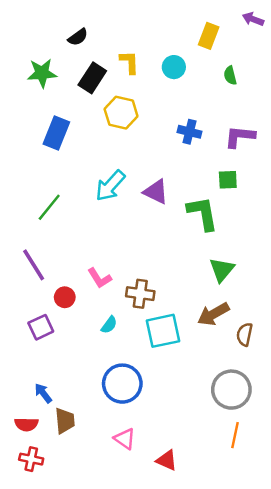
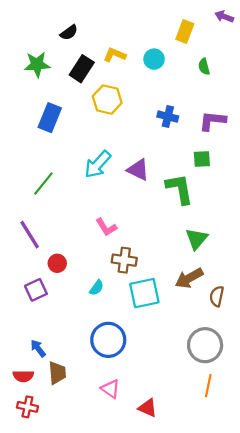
yellow L-shape: (129, 62) -> (115, 55), turned -65
pink L-shape: (100, 278) -> (106, 227), moved

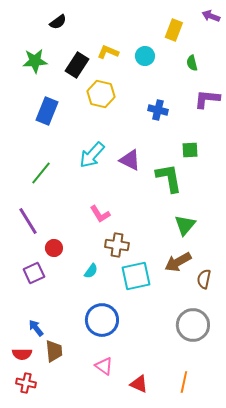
black semicircle: (69, 33) -> (58, 22), moved
purple L-shape: (213, 121) -> (207, 99), moved
orange line: (208, 386) -> (184, 382), moved

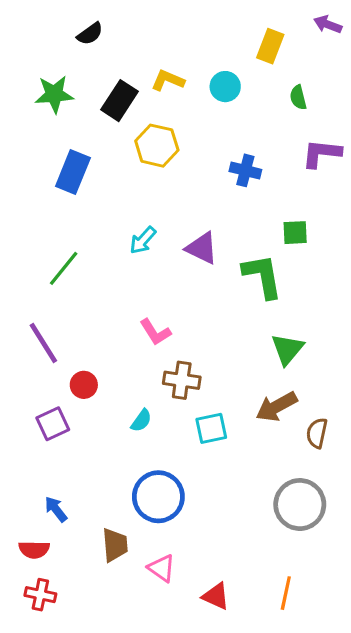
cyan arrow: (92, 155) -> (143, 240), size x0.7
cyan square: (136, 276) -> (211, 428), size x0.7
brown trapezoid: (54, 351) -> (115, 545), moved

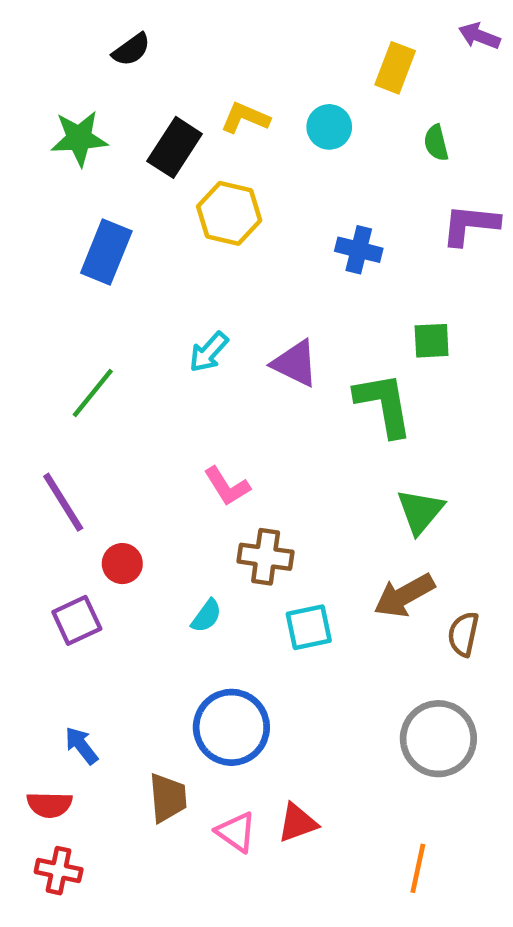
red triangle: (216, 596) -> (297, 823), moved, turned -44

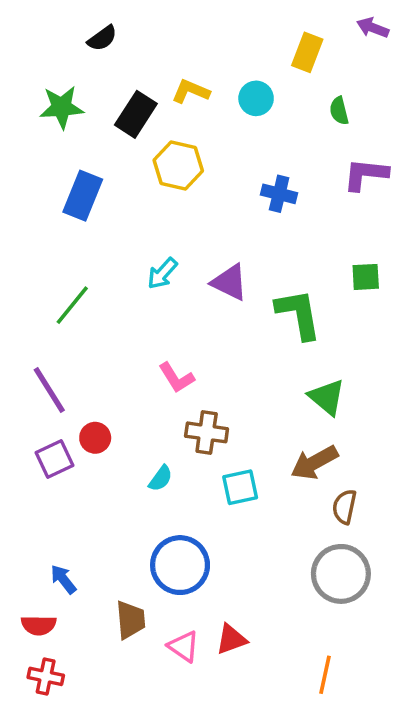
green square: (432, 341) -> (366, 277), moved
green triangle: (420, 511) -> (327, 397), turned -30
purple square: (77, 620) -> (55, 459), moved
brown semicircle: (463, 634) -> (344, 507), moved

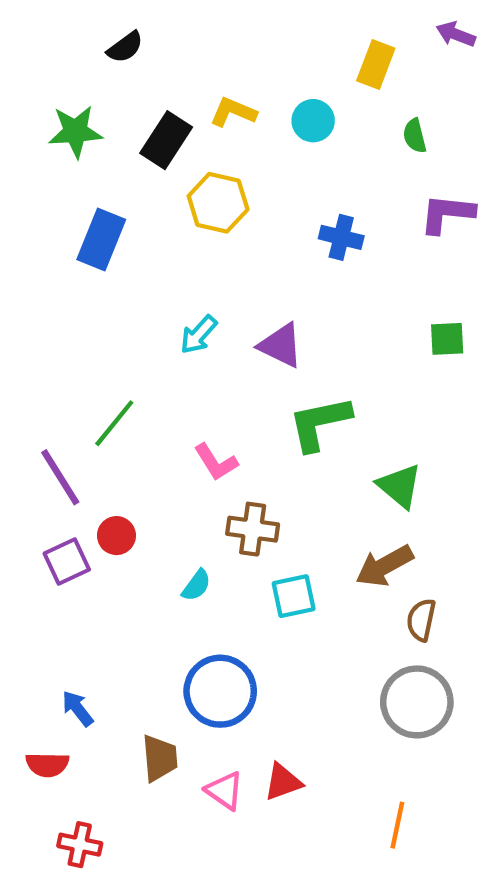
green line: (72, 305) -> (114, 423), moved
green L-shape: (298, 314) -> (320, 423), moved, turned -92
red cross: (46, 676) -> (80, 845), moved

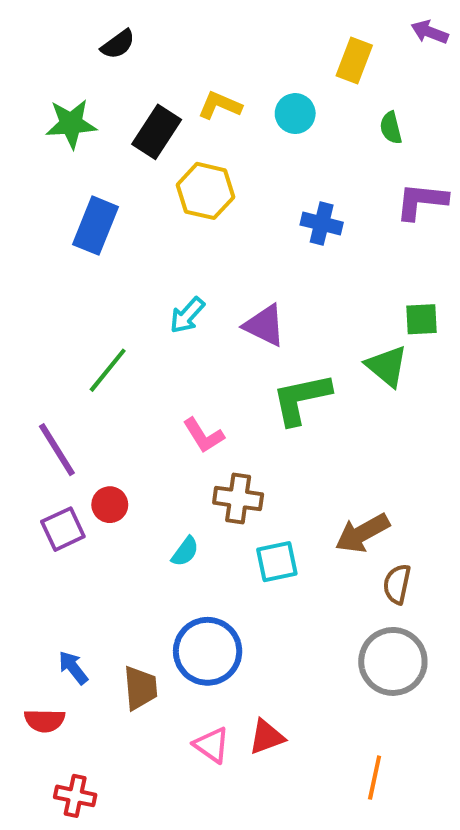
green line: (114, 423) -> (108, 370), moved
green triangle: (400, 486) -> (387, 366), moved
brown trapezoid: (160, 758) -> (140, 688), moved

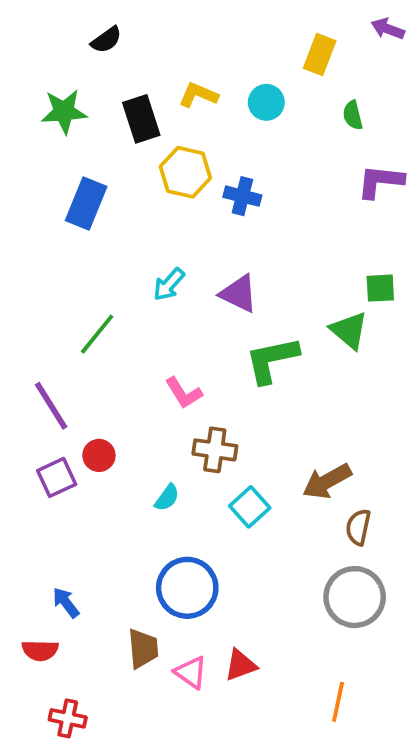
black rectangle: (157, 132) -> (141, 119), turned -51
blue cross: (322, 224) -> (242, 196), moved
cyan square: (277, 562) -> (250, 507), turned -30
brown trapezoid: (140, 688) -> (143, 649), moved

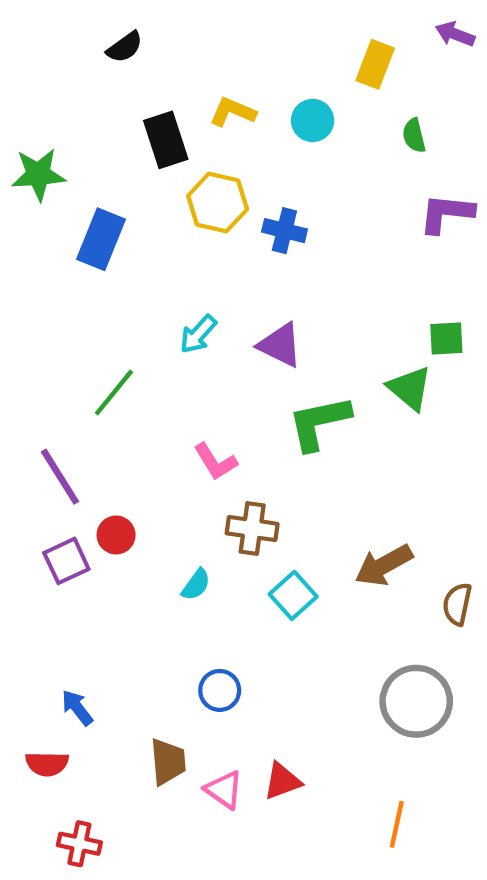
green star: (64, 112) -> (38, 174), moved
brown semicircle: (358, 527) -> (457, 604), moved
blue circle: (187, 588) -> (220, 690), size x0.6

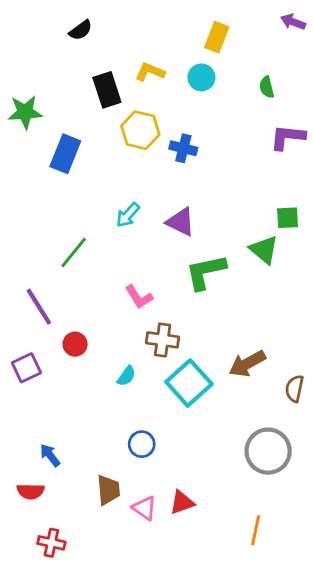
yellow rectangle: (375, 64) -> (217, 37), moved
purple square: (66, 561) -> (26, 368), moved
cyan square: (293, 595) -> (189, 383), size x1.5

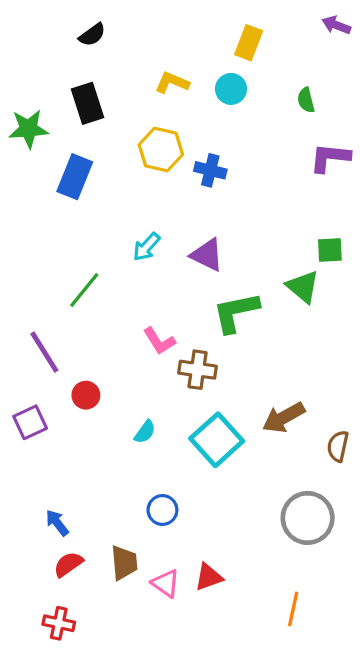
black rectangle: (107, 90) -> (87, 103), moved
brown cross: (163, 340) -> (198, 370), moved
red semicircle: (31, 491) -> (68, 564), moved, turned 144

